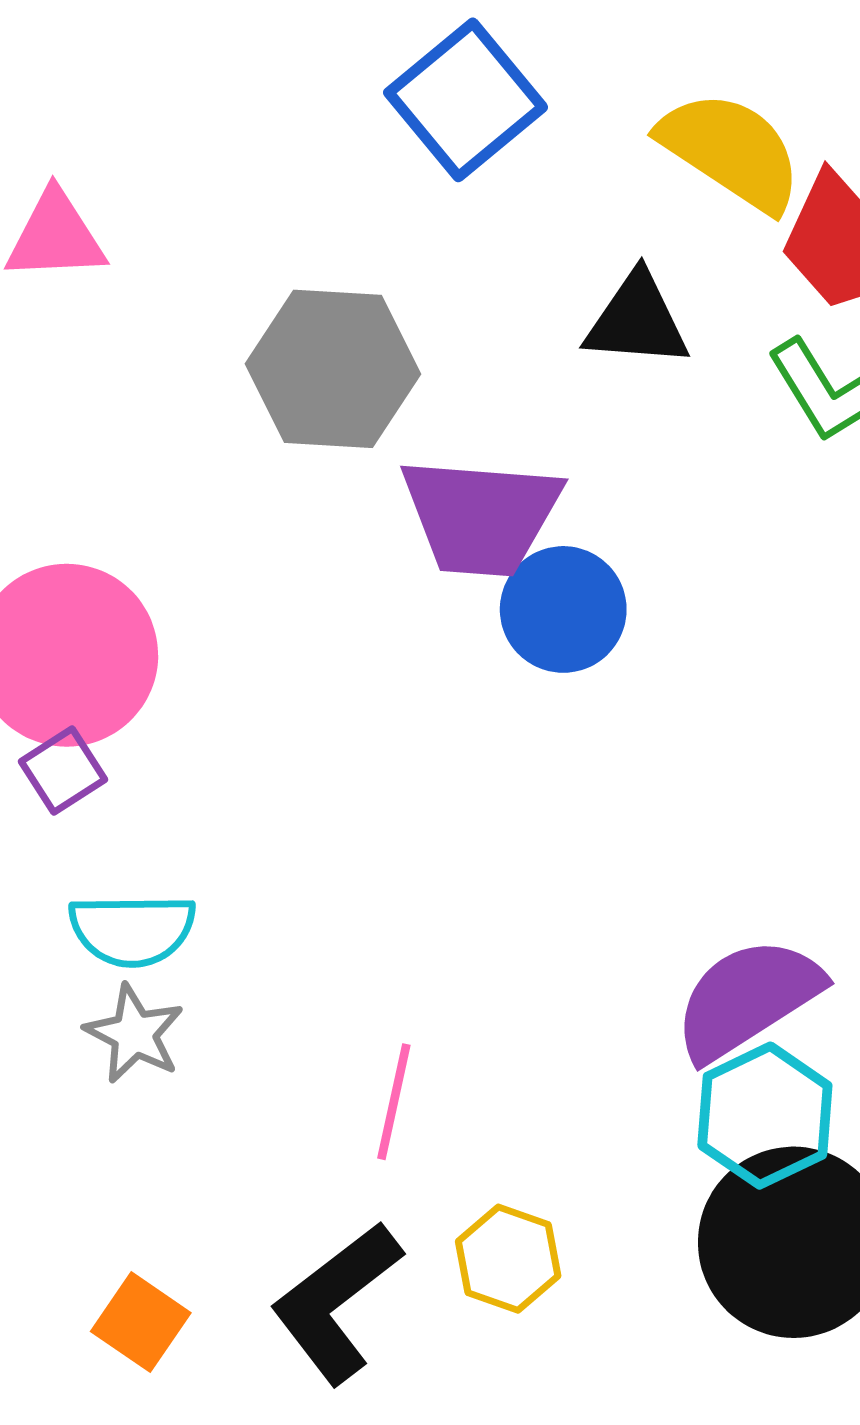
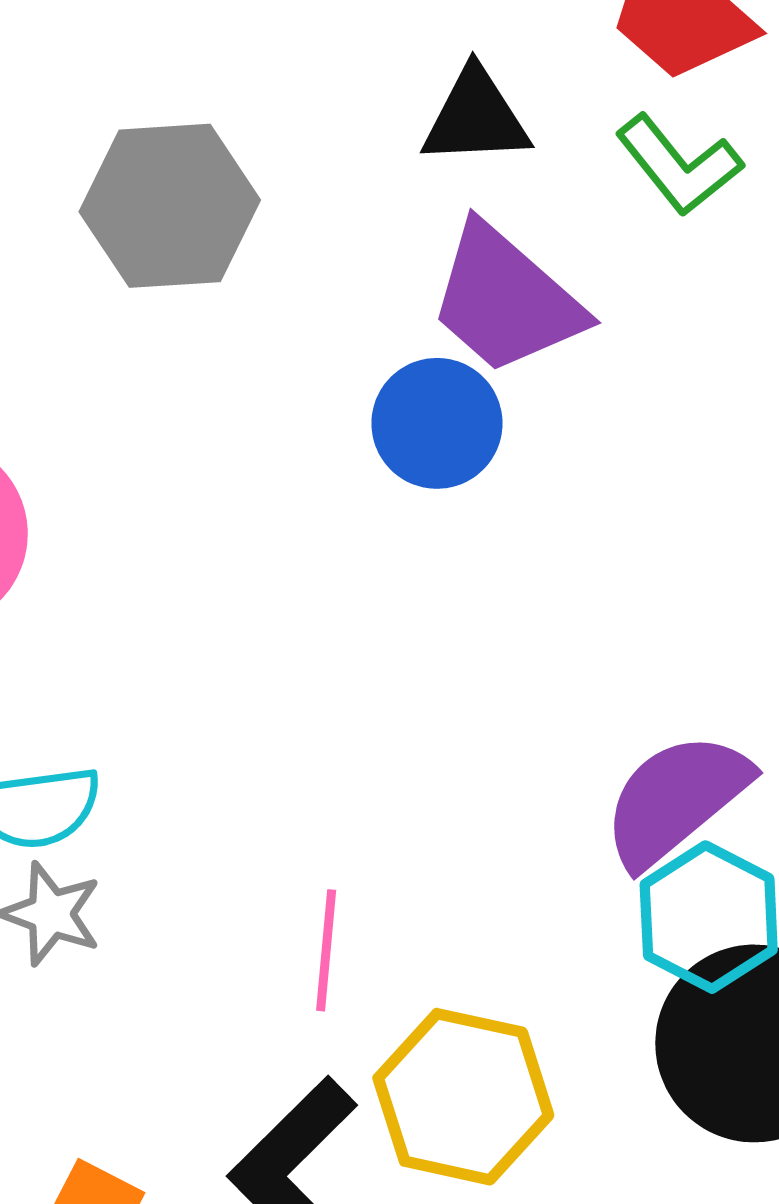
purple trapezoid: (481, 516) -> (506, 300), moved, turned 44
yellow hexagon: (508, 1259) -> (463, 1097), size x1.6

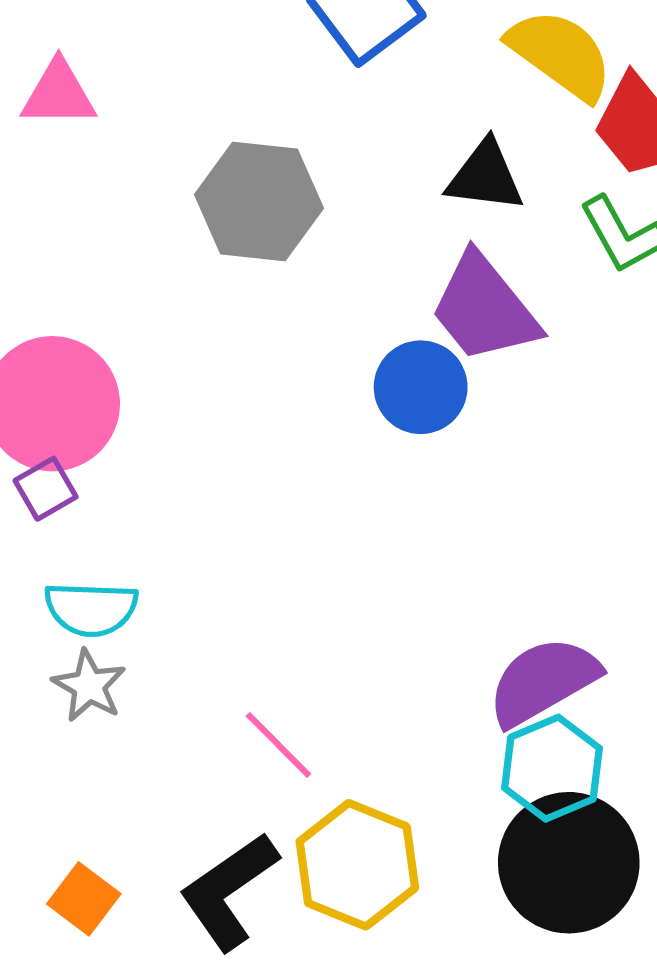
pink line: (326, 950) -> (278, 745), turned -60

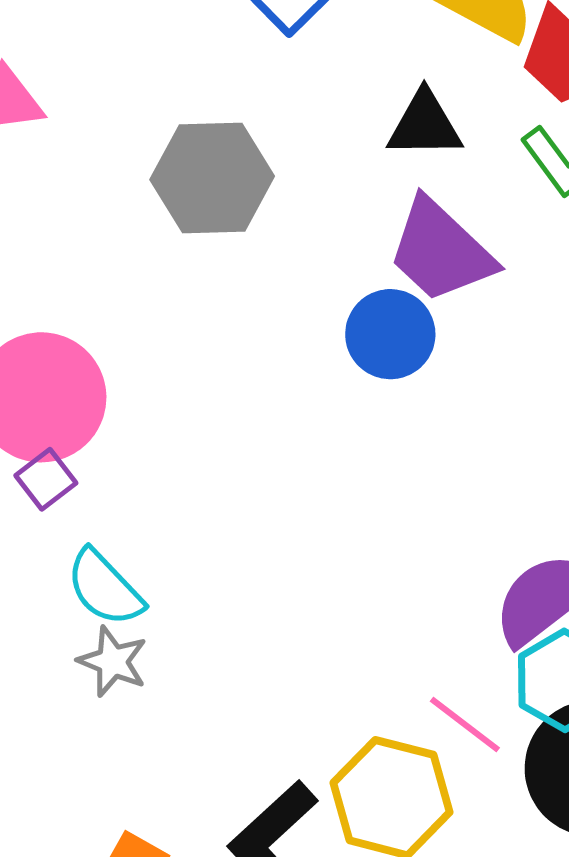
cyan semicircle: (91, 609) -> (105, 588), turned 52
pink line: (278, 745) -> (465, 724), moved

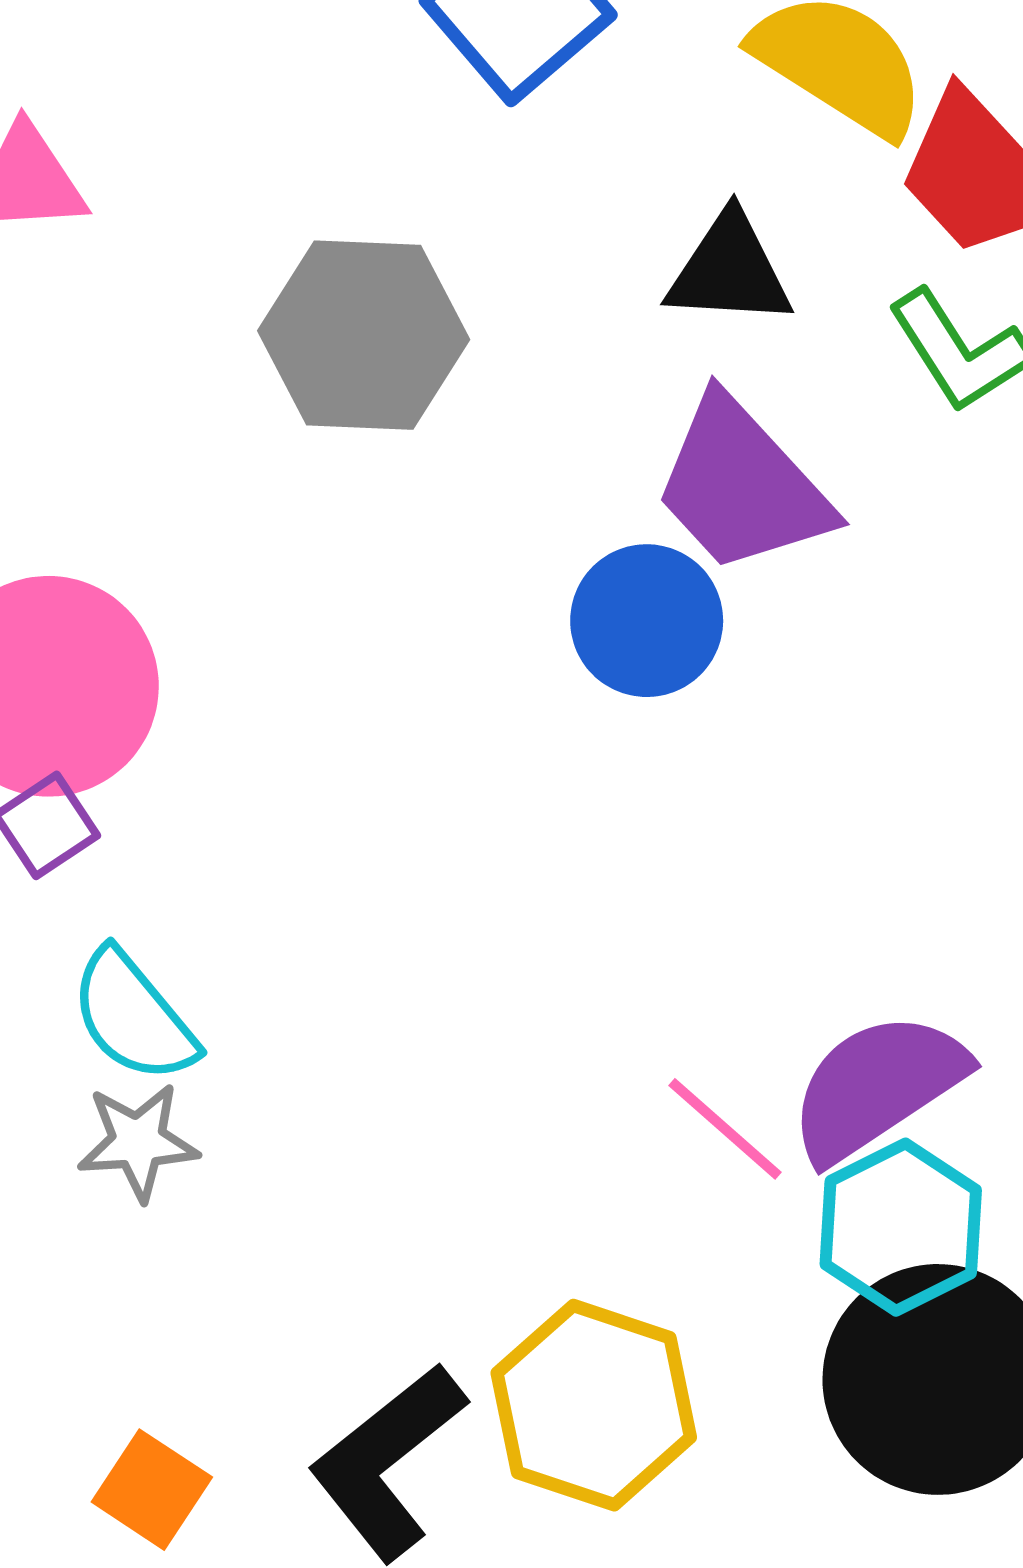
gray star: (113, 661) -> (138, 1142), turned -30
pink line: (465, 724) -> (725, 1129), moved

